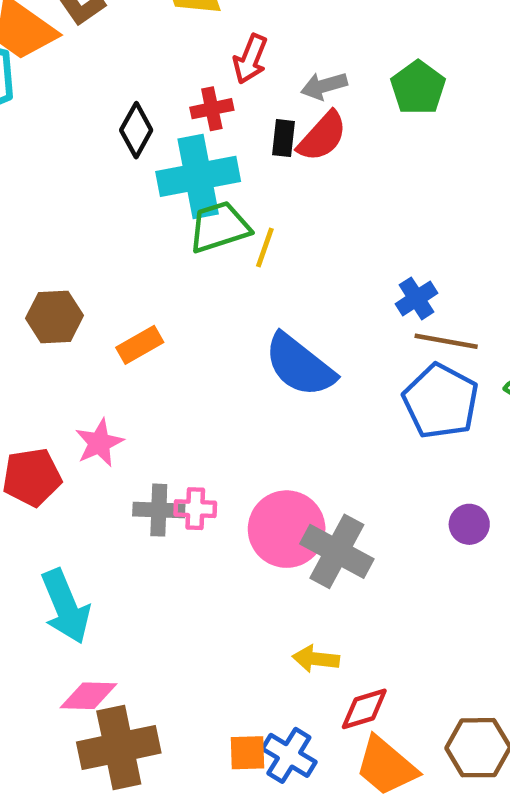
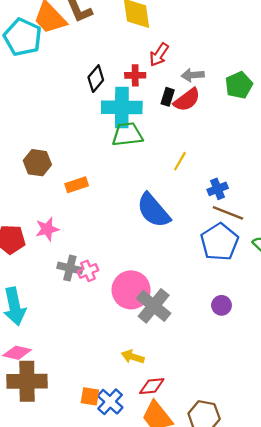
yellow line: (265, 248) -> (180, 161), moved
pink cross: (195, 509) -> (88, 271), turned -36

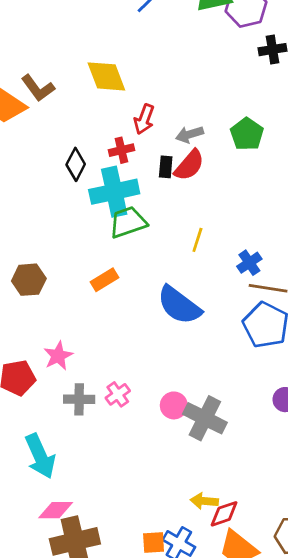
orange rectangle: (77, 185) -> (104, 280), moved
gray cross: (70, 268) -> (79, 399), moved
pink circle: (131, 290) -> (174, 405), size x0.6
yellow arrow: (133, 357) -> (204, 501), moved

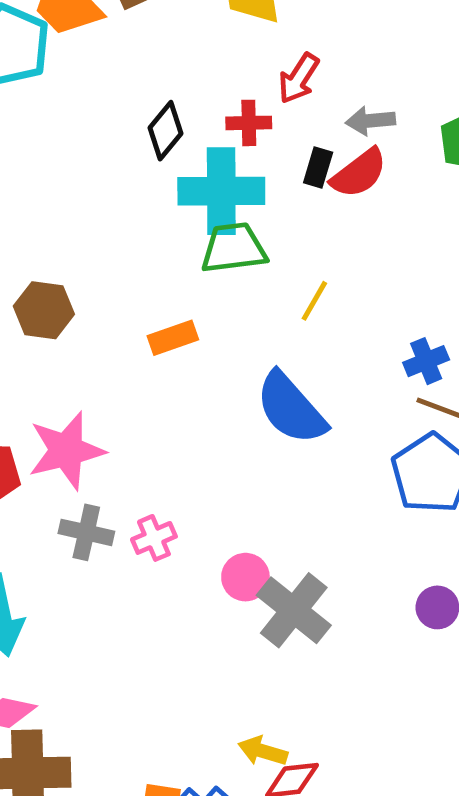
yellow line: (197, 240) -> (314, 301), moved
pink star: (58, 356) -> (66, 451), size x1.5

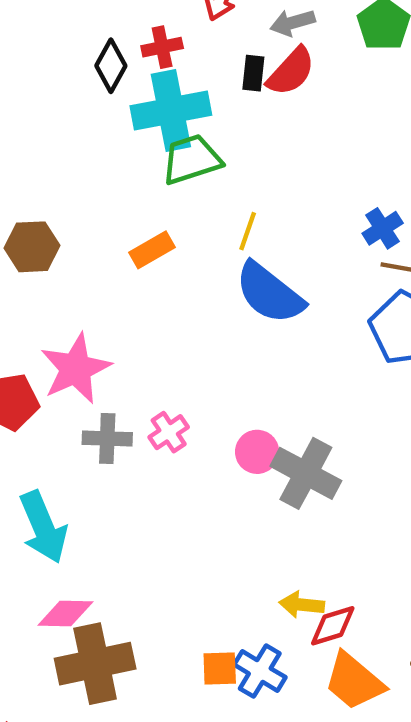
red cross: (249, 123) -> (162, 47), moved
yellow line: (314, 301) -> (248, 231), moved

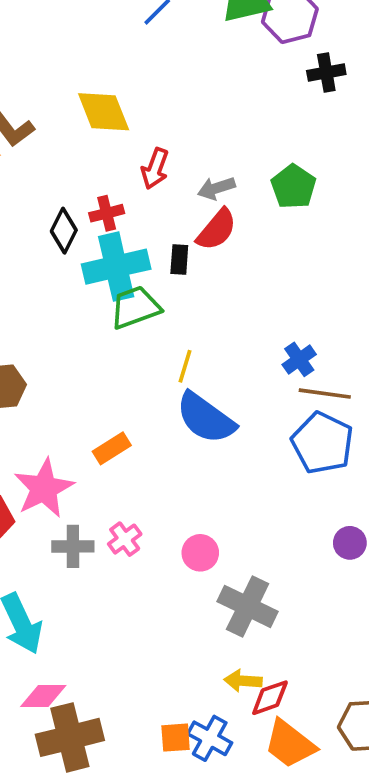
black rectangle: (253, 73) -> (179, 259), moved
orange rectangle: (152, 250) -> (112, 448), moved
gray cross: (306, 473) -> (248, 606), moved

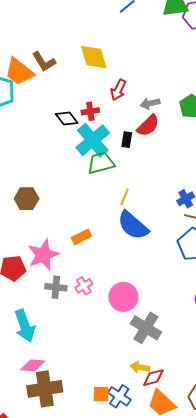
black diamond: (64, 231) -> (67, 118), turned -70
cyan cross: (116, 267) -> (93, 140), turned -32
pink circle: (200, 553) -> (123, 297), size x1.5

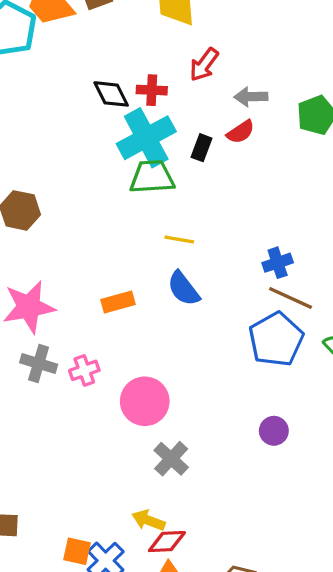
red semicircle: (148, 126) -> (241, 132), size x0.7
yellow line: (125, 197) -> (179, 240), turned 66
blue semicircle: (133, 225) -> (183, 289), size x0.7
orange rectangle: (81, 237) -> (118, 302), moved
gray cross: (146, 328) -> (171, 459), size x0.7

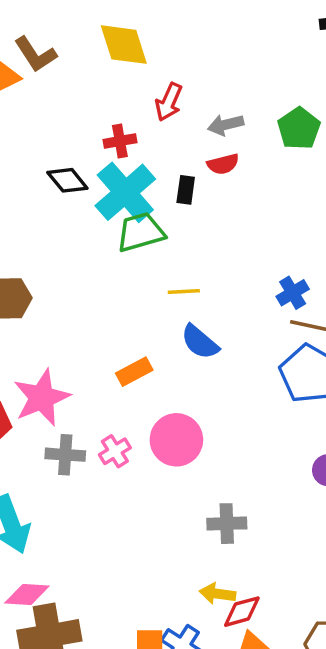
black diamond: (111, 94) -> (67, 180), moved
red semicircle: (241, 132) -> (223, 164), turned 32
pink circle: (145, 401) -> (176, 440), moved
gray cross: (171, 459) -> (227, 524), turned -32

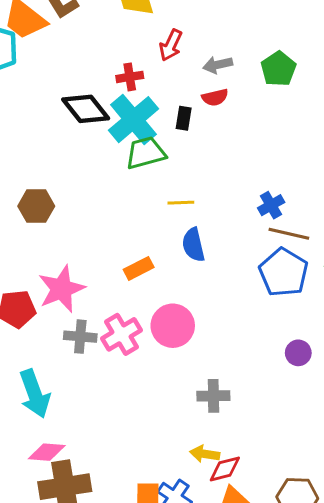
black diamond: (67, 180) -> (86, 109), size x1.4
blue semicircle: (200, 342) -> (193, 245), turned 36
pink cross: (115, 451) -> (121, 334), size x1.5

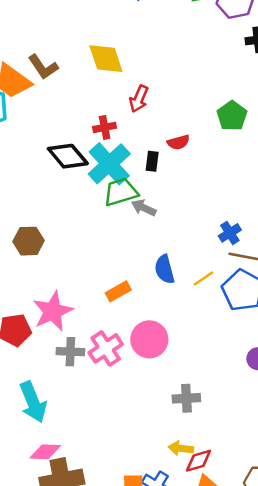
gray arrow: (218, 65) -> (144, 208), moved, turned 40
yellow line: (181, 203) -> (204, 279), moved, turned -30

